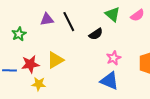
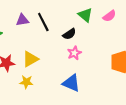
pink star: (114, 58) -> (74, 53), moved
blue triangle: (109, 81) -> (71, 83), moved
yellow star: (39, 84) -> (26, 82), moved

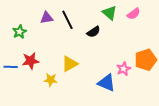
pink star: (74, 53) -> (124, 69), moved
yellow triangle: (30, 59) -> (70, 64), moved
blue triangle: (71, 83) -> (107, 83), moved

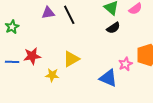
green star: (20, 32) -> (12, 27), moved
black semicircle: (94, 32) -> (113, 28), moved

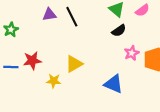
pink star: (125, 64) -> (132, 53), moved

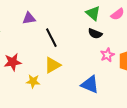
black line: (72, 17) -> (51, 38), moved
black semicircle: (119, 31) -> (95, 34), turned 56

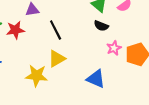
red star: (13, 62) -> (15, 30), moved
yellow star: (33, 81) -> (37, 76), size x1.5

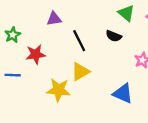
black semicircle: (101, 26) -> (114, 36), moved
red star: (15, 30) -> (36, 54), moved

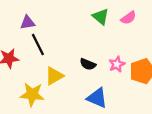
black semicircle: (114, 36) -> (88, 64), moved
black line: (79, 41) -> (38, 45), moved

